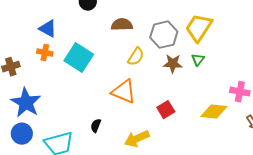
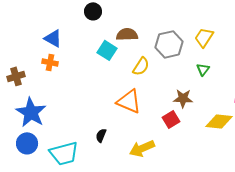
yellow trapezoid: (199, 28) -> (204, 37), size x0.7
cyan square: (79, 58) -> (107, 50), moved, size x0.7
brown star: (173, 64) -> (183, 98), moved

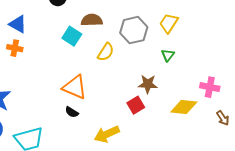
orange triangle: (129, 101) -> (75, 87), moved
black semicircle: (101, 135) -> (72, 112), moved, turned -80

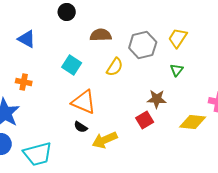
cyan square: (72, 36) -> (72, 65), moved
orange cross: (15, 48) -> (24, 82), moved
yellow arrow: (107, 134) -> (105, 140), moved

